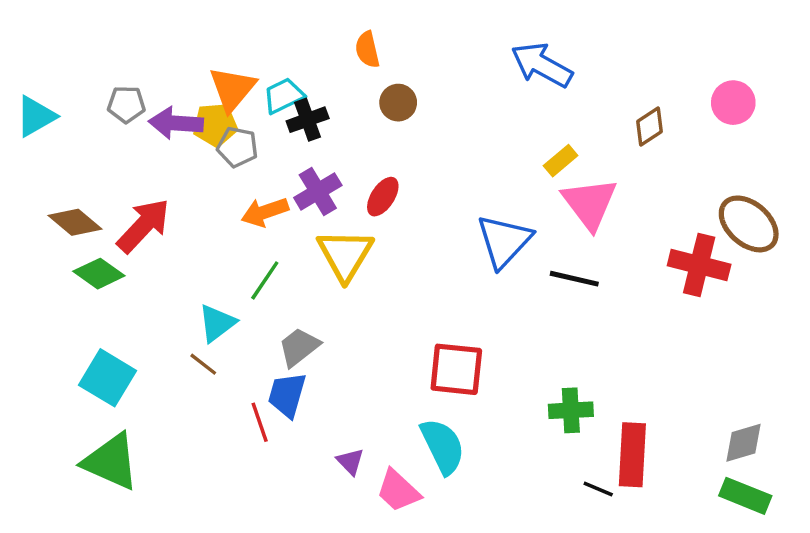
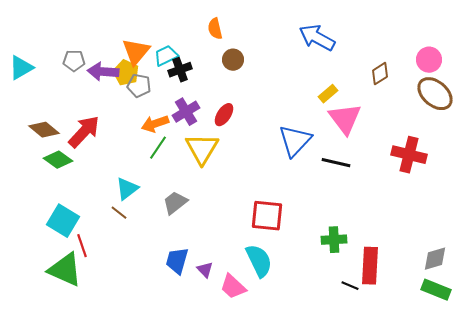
yellow pentagon: (215, 125) -> (126, 73), turned 30
brown ellipse: (749, 224) -> (435, 94), moved
green line: (265, 280) -> (158, 148), moved
blue trapezoid: (287, 395) -> (177, 261), moved
red line: (260, 422) -> (82, 246), moved

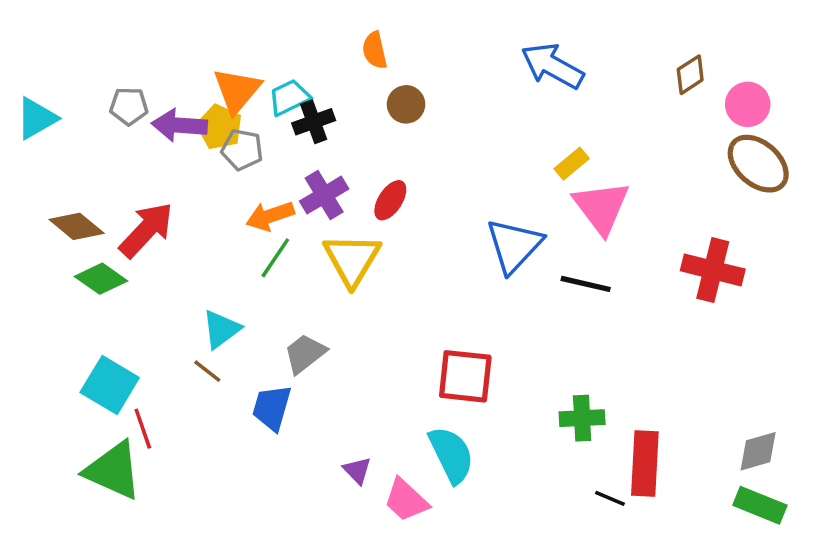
brown diamond: (380, 74) -> (690, 75), moved
blue trapezoid: (177, 261) -> (272, 408), moved

